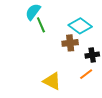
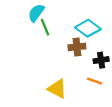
orange line: (86, 74) -> (94, 81), turned 56

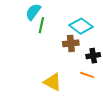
green line: (45, 27) -> (41, 25), turned 35

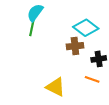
green line: (41, 25) -> (32, 28), moved

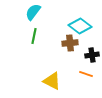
green line: (32, 28) -> (34, 36), moved

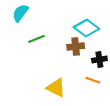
cyan semicircle: (33, 12) -> (20, 13), moved
green line: (34, 36) -> (37, 39), turned 56

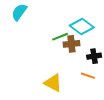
green line: (37, 39) -> (60, 37), moved

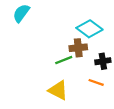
green line: (60, 37) -> (64, 60), moved

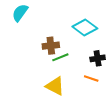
brown cross: (78, 48) -> (51, 46), moved

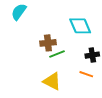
cyan diamond: (85, 28) -> (80, 26), turned 30

